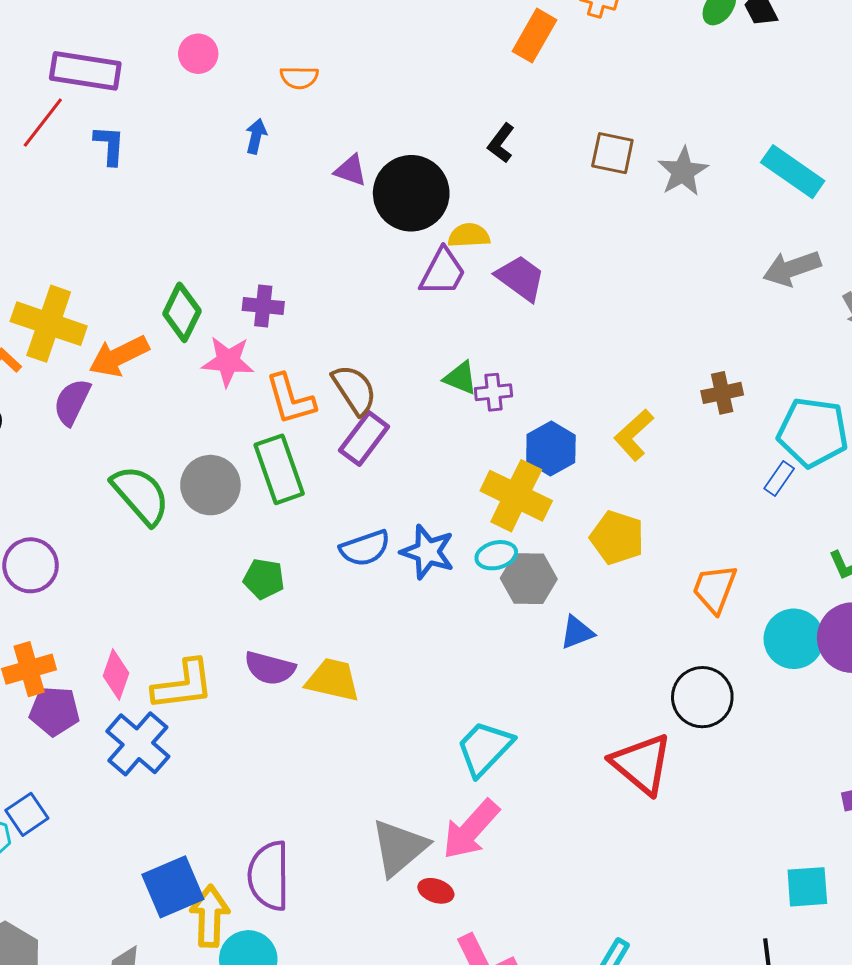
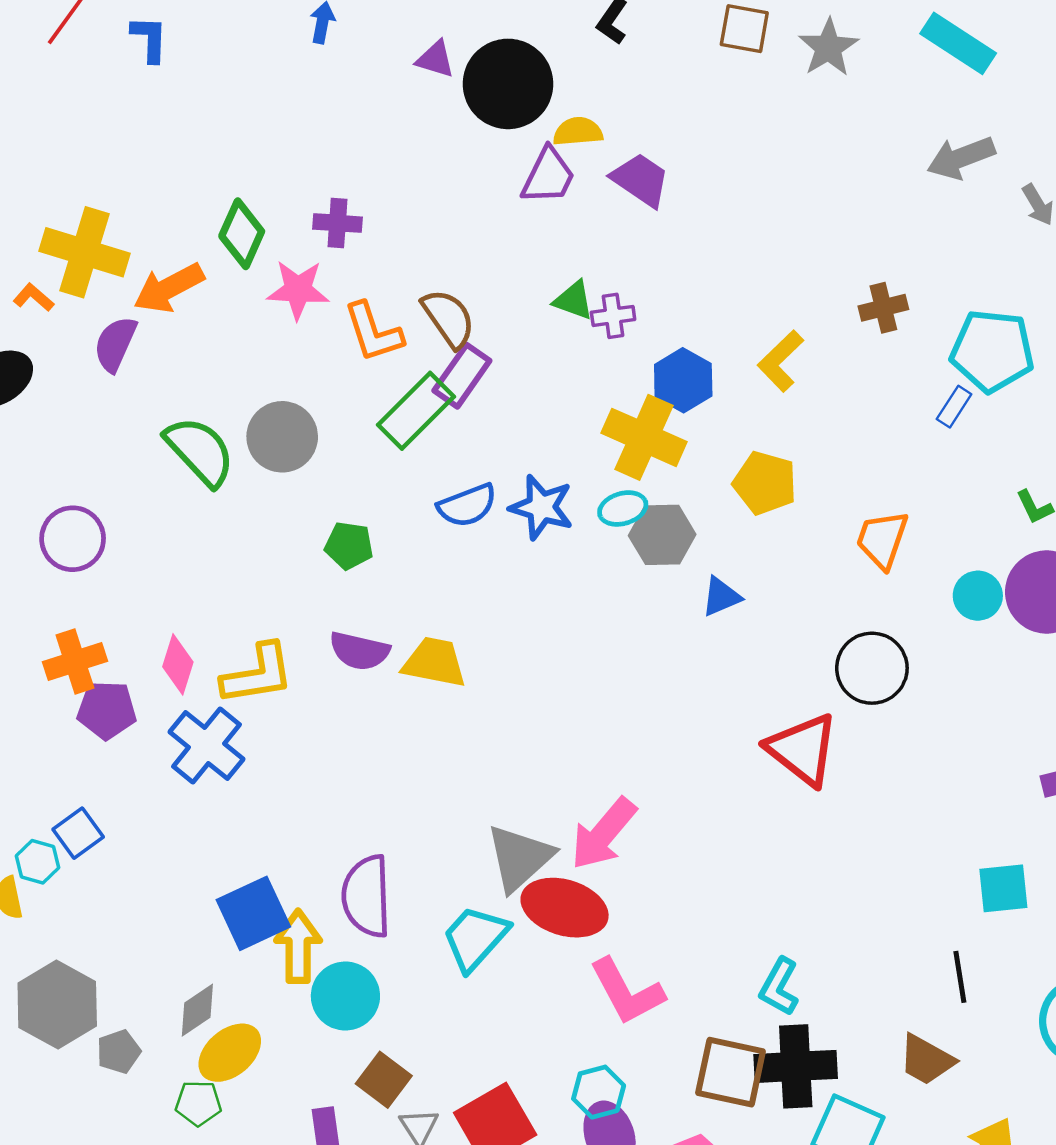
green rectangle: (279, 469) -> (416, 411), moved, turned 66
cyan circle: (794, 639) -> (978, 596), size x0.7
cyan trapezoid: (485, 748) -> (475, 938), moved
red ellipse: (436, 891) -> (565, 908), size x2.0

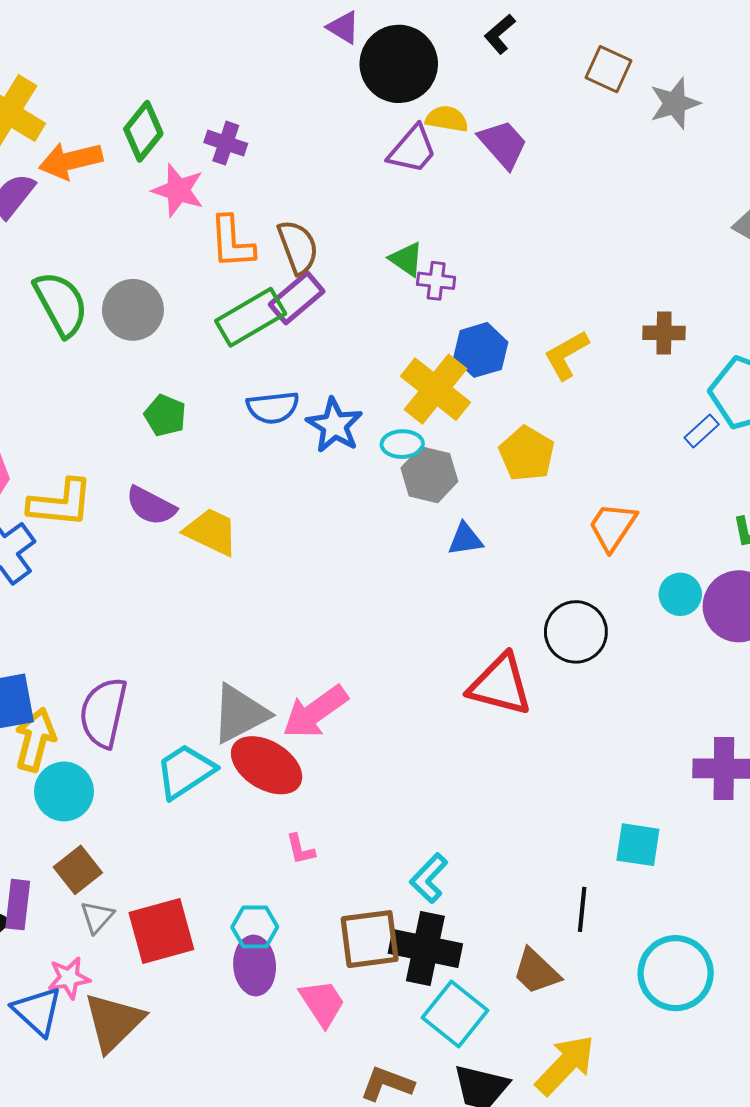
purple trapezoid: (641, 180) -> (503, 144), moved
red triangle: (803, 749) -> (500, 685), turned -38
pink L-shape: (627, 992) -> (300, 849), size x0.5
brown square: (731, 1072) -> (370, 939), turned -34

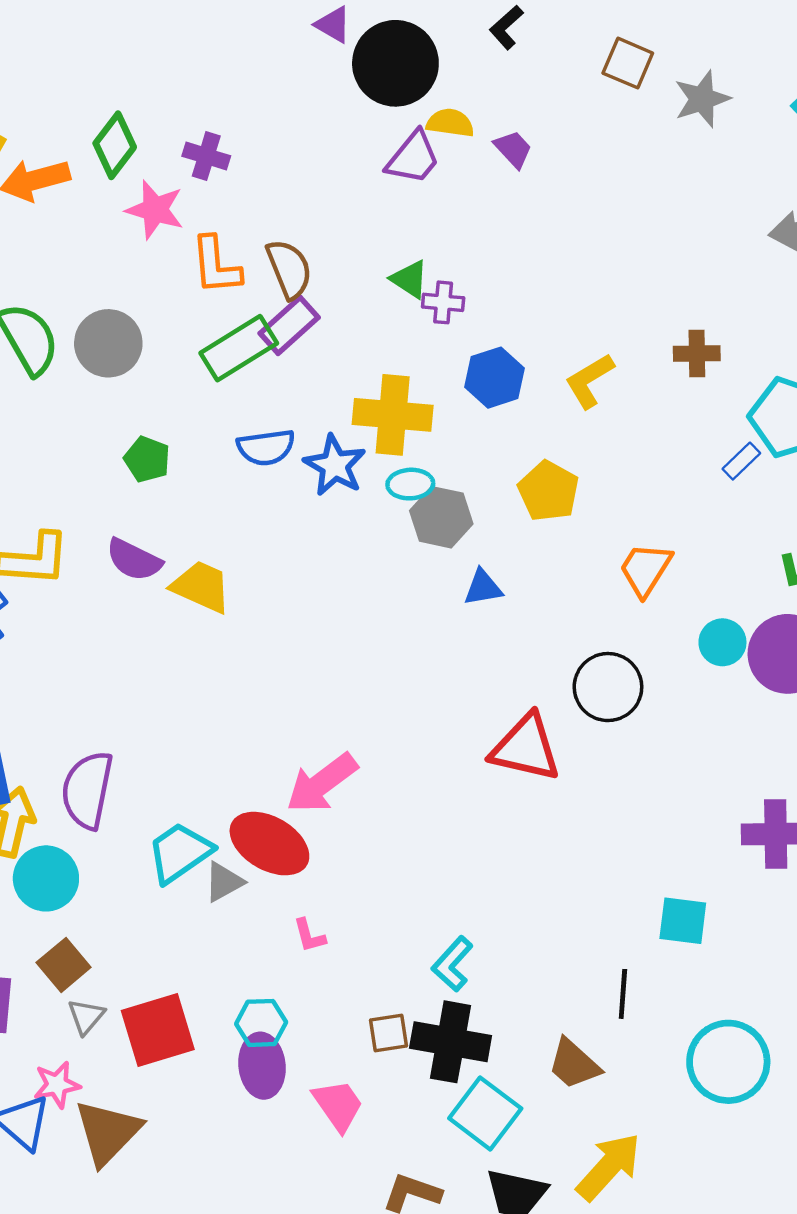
purple trapezoid: (503, 144) -> (513, 149), size x0.7
yellow cross: (435, 389) -> (393, 415), moved, turned -32
gray triangle: (240, 714) -> (224, 882), moved, size x0.6
brown square: (370, 939) -> (389, 1033), size x0.6

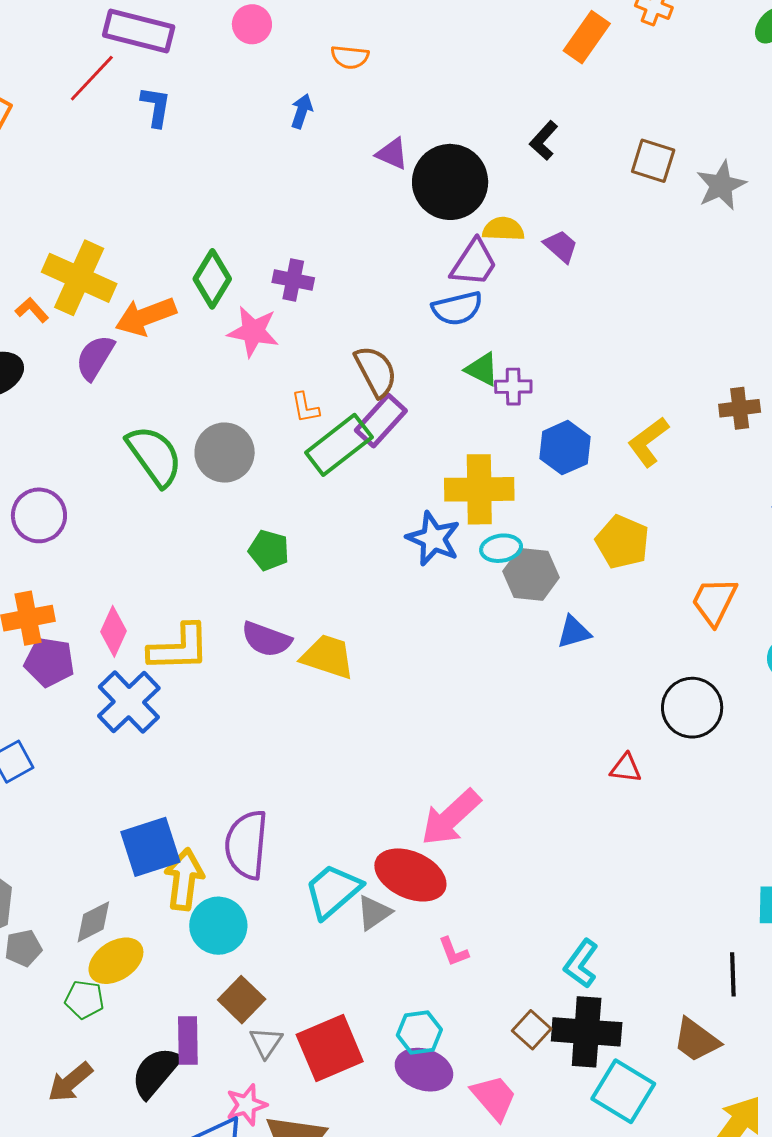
orange L-shape: (216, 266) -> (305, 408), moved, size x0.6
blue semicircle: (266, 447) -> (457, 308), moved
red triangle: (526, 748) -> (626, 768), size x0.5
brown square: (389, 1033) -> (532, 1030), turned -33
purple ellipse: (262, 1066) -> (424, 1070), turned -60

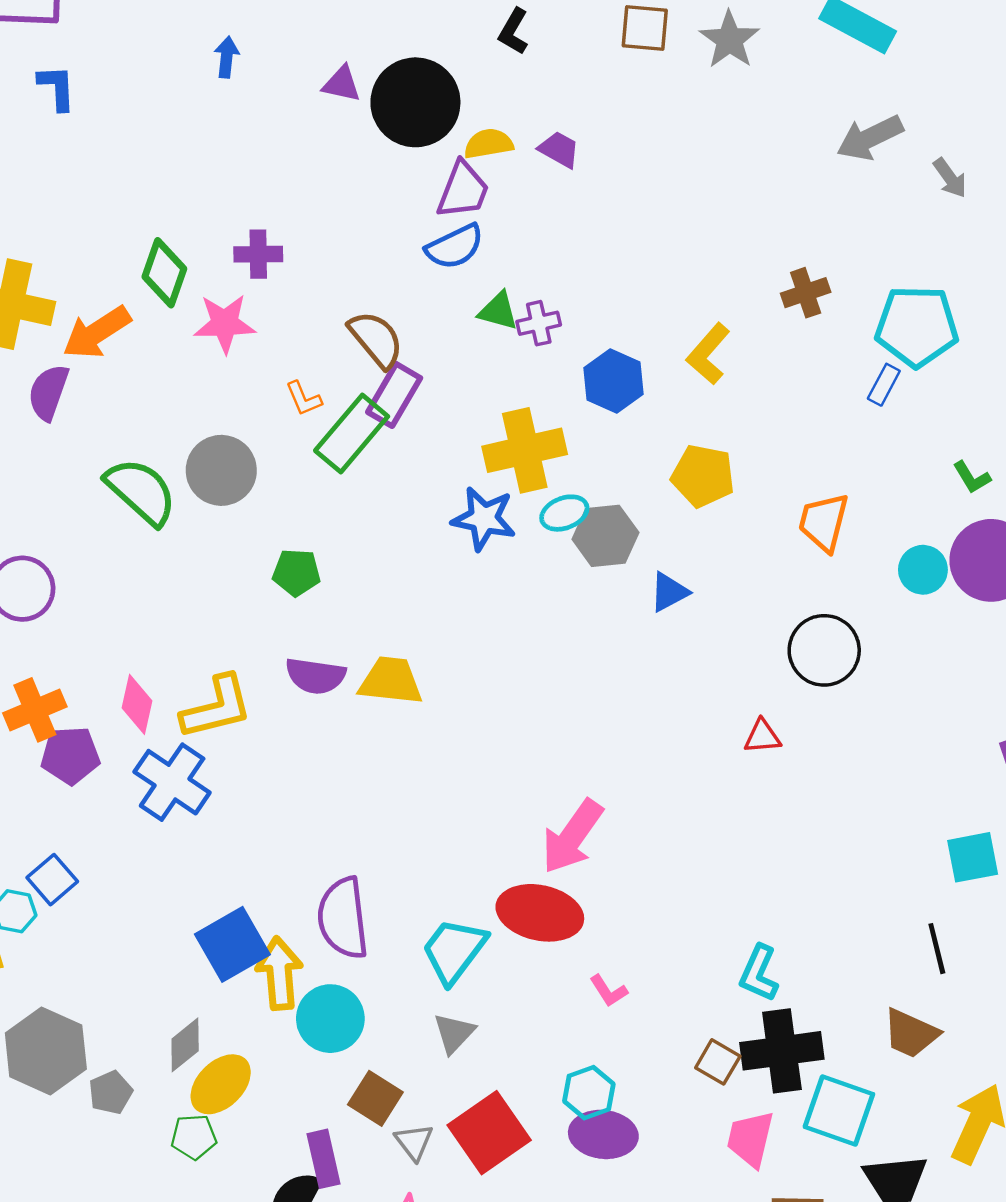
gray triangle: (374, 913) -> (454, 1033), moved
pink trapezoid: (494, 1097) -> (750, 1139), moved, turned -114

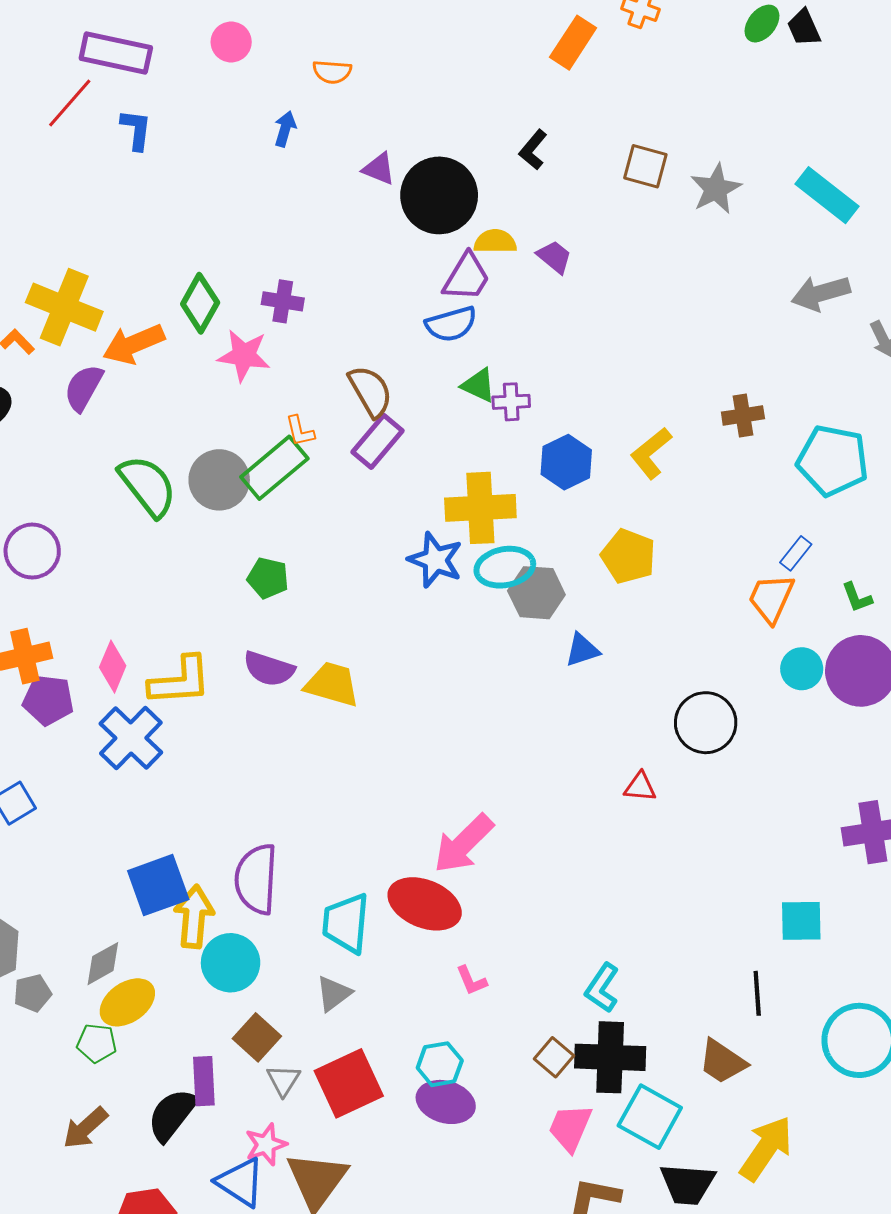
blue rectangle: (884, 385) -> (796, 553), moved
green rectangle: (352, 433) -> (274, 468), moved
cyan ellipse: (564, 513) -> (505, 567), size x1.4
orange trapezoid: (824, 522) -> (771, 598), moved
cyan trapezoid: (454, 950) -> (346, 923), turned -42

